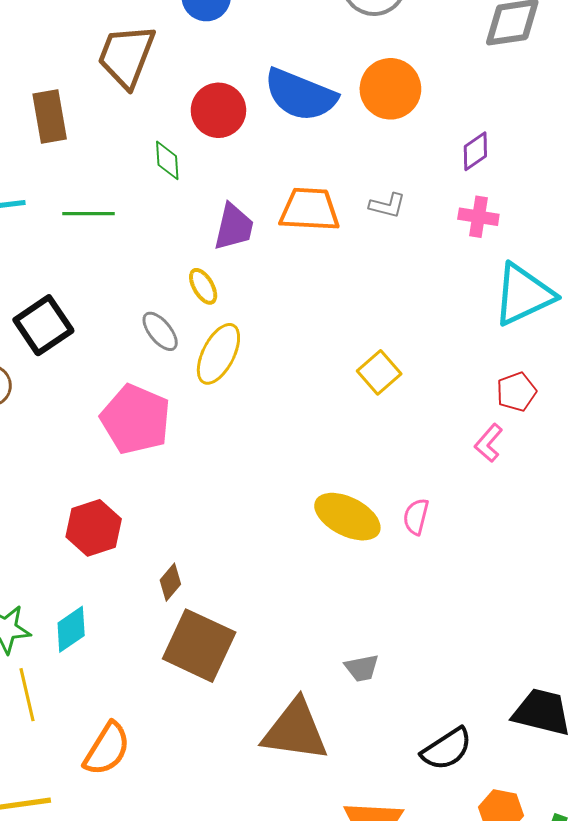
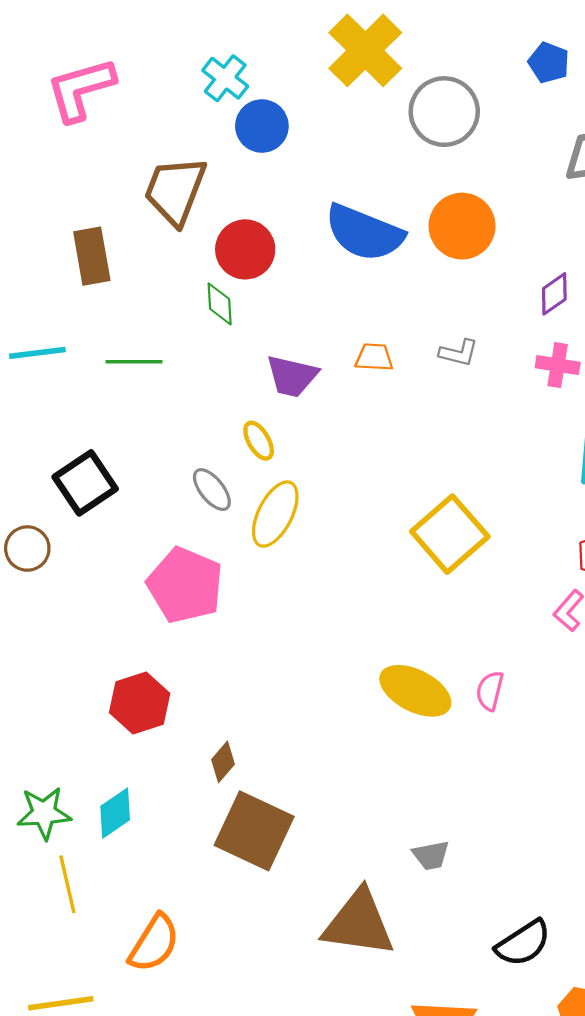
red circle: (218, 110) -> (245, 249), moved
orange trapezoid: (310, 210) -> (374, 357), size x0.6
purple trapezoid: (234, 227) -> (292, 376), turned 90
yellow square: (379, 372) -> (450, 534), size x1.6

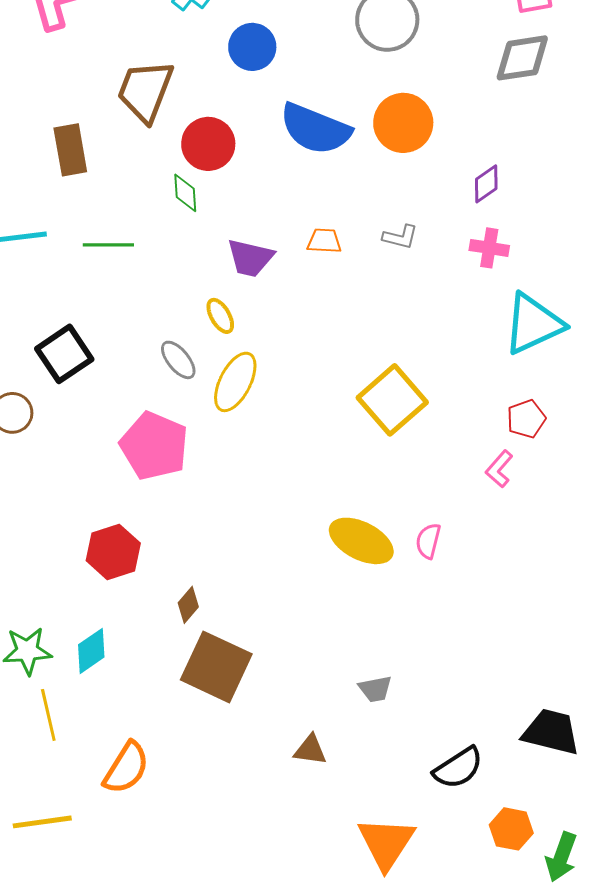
blue circle: (262, 126) -> (252, 47), moved
brown triangle: (359, 923) -> (310, 750), size x0.5

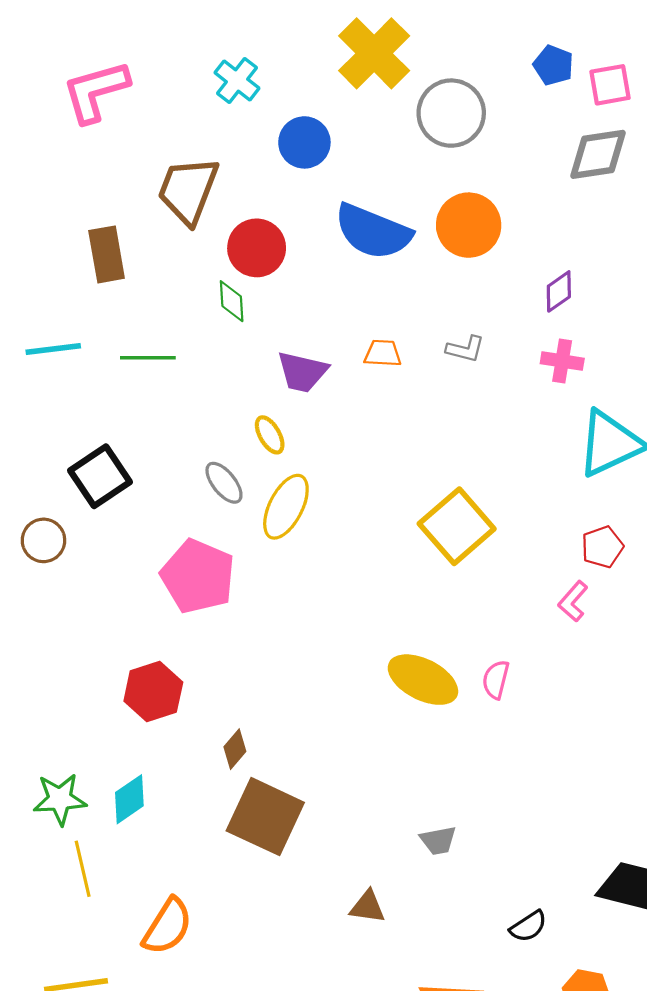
black semicircle: (458, 768) -> (528, 926), size x0.7

